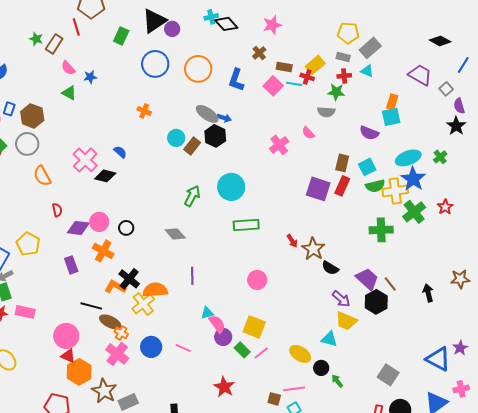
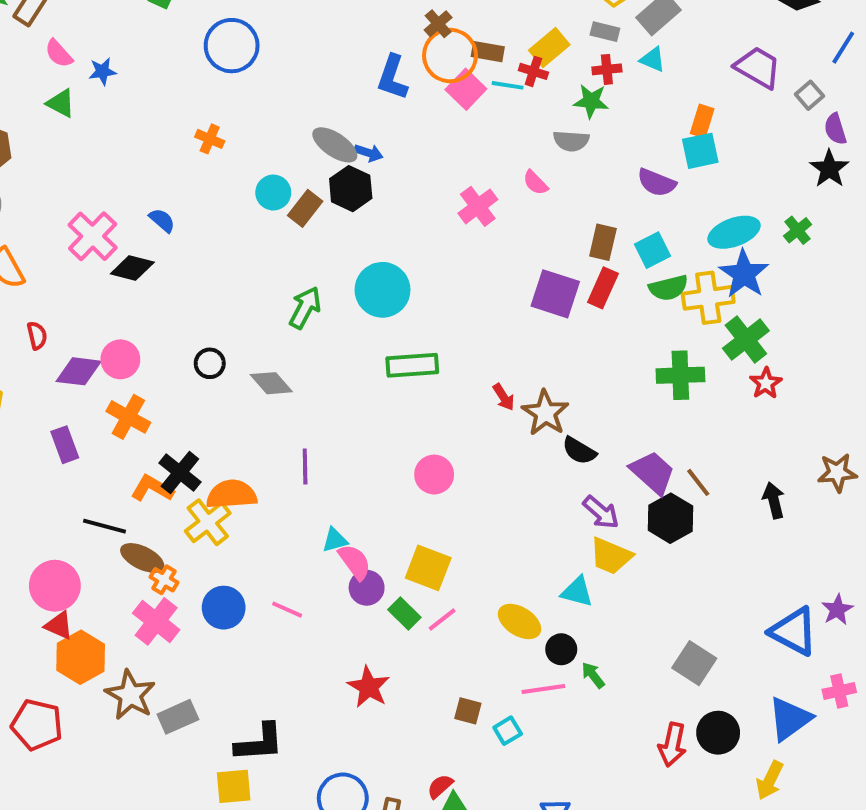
orange circle: (198, 69) -> (450, 56), moved
red star: (445, 207) -> (766, 383), moved
black circle: (126, 228) -> (210, 363), moved
pink line: (294, 389) -> (543, 689), moved

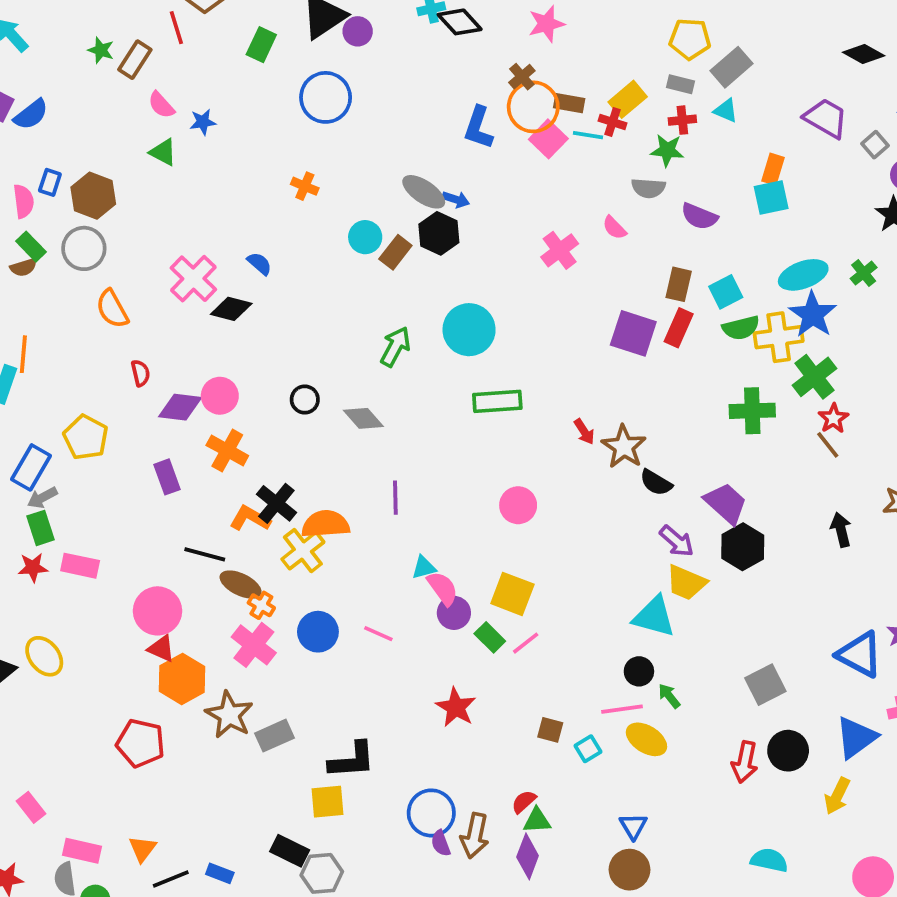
purple semicircle: (657, 183) -> (699, 216), moved
brown line: (698, 482) -> (828, 445), moved
cyan triangle: (577, 592) -> (654, 617), size x1.4
yellow ellipse: (520, 621) -> (646, 739), moved
gray square: (694, 663) -> (765, 685), turned 30

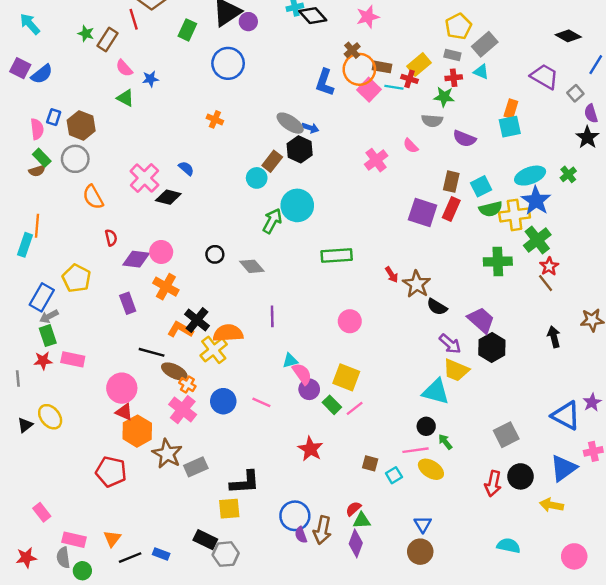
yellow pentagon: (690, 39) -> (458, 26), turned -30
cyan circle: (365, 237) -> (257, 178), moved
cyan circle: (469, 330) -> (297, 205), moved
yellow arrow: (837, 796) -> (552, 505), turned 75

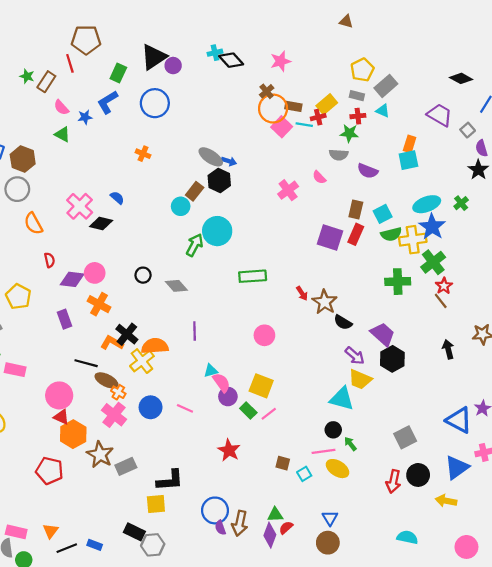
red cross: (409, 79) -> (318, 117), turned -32
blue L-shape: (325, 82) -> (108, 102), moved, turned 40
red semicircle: (353, 509) -> (286, 528), moved

